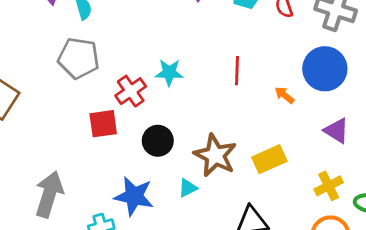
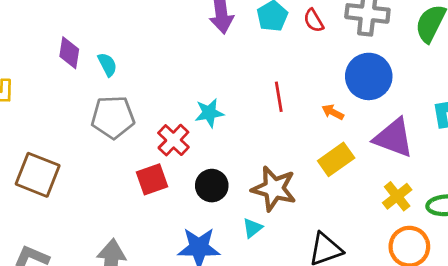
purple triangle: (336, 131) -> (394, 138), size x1.5
yellow rectangle: (269, 159) -> (336, 159), moved

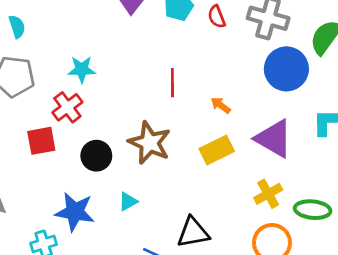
blue circle: (369, 76) -> (286, 69), moved
cyan star: (209, 113) -> (82, 69), moved
brown star: (274, 189) -> (150, 143), moved

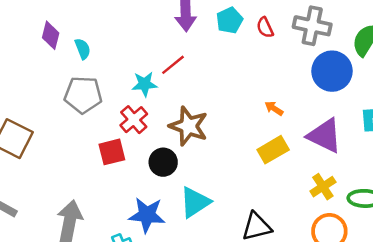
red line: (172, 83) -> (173, 65), moved, turned 55
brown star: (150, 143) -> (189, 126), moved
cyan triangle: (128, 202) -> (195, 202), size x1.8

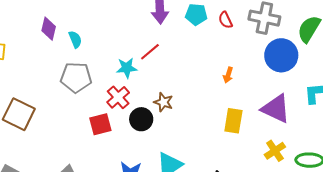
cyan pentagon: (230, 20) -> (196, 14), turned 30
orange arrow: (274, 108) -> (228, 75), moved, turned -105
brown star: (189, 126) -> (163, 102), size x0.6
yellow rectangle: (273, 150) -> (233, 121), turned -50
black circle: (163, 162) -> (141, 119), moved

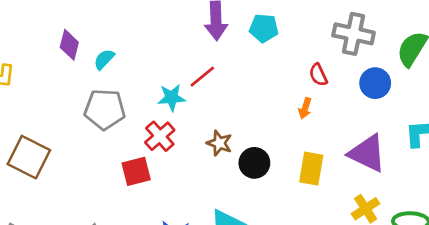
red semicircle: (225, 20) -> (318, 75), moved
cyan semicircle: (75, 39) -> (104, 59), turned -114
blue circle: (281, 55) -> (375, 83), size x0.7
black circle: (141, 119) -> (254, 163), moved

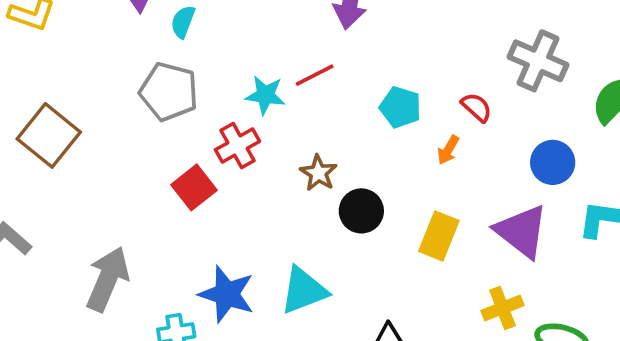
cyan pentagon: (264, 28) -> (400, 107), moved
cyan semicircle: (104, 59) -> (183, 22), turned -35
red semicircle: (318, 75) -> (477, 107), turned 145
blue circle: (375, 83) -> (553, 162), moved
red square: (136, 171) -> (194, 187), turned -36

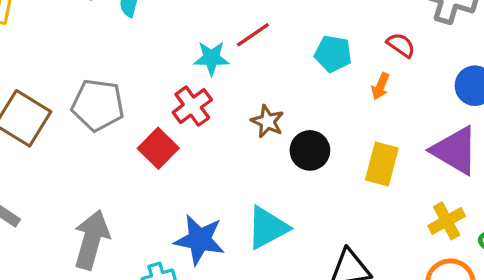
gray pentagon: (169, 92) -> (98, 105), moved

